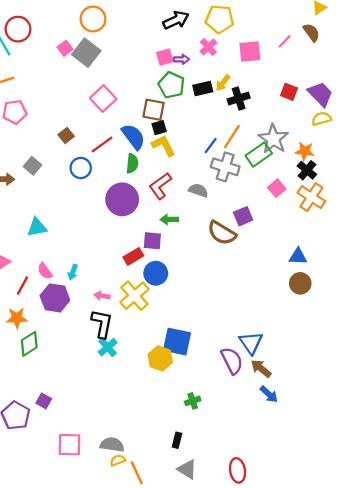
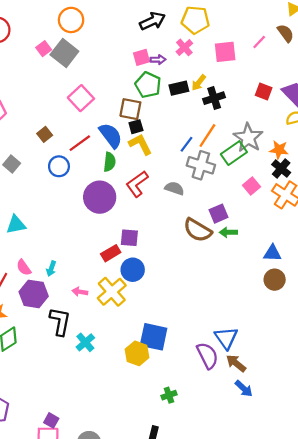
green arrow: (169, 220) -> (228, 232), moved
black L-shape: (102, 324) -> (60, 321), moved
purple square: (44, 401) -> (51, 420), moved

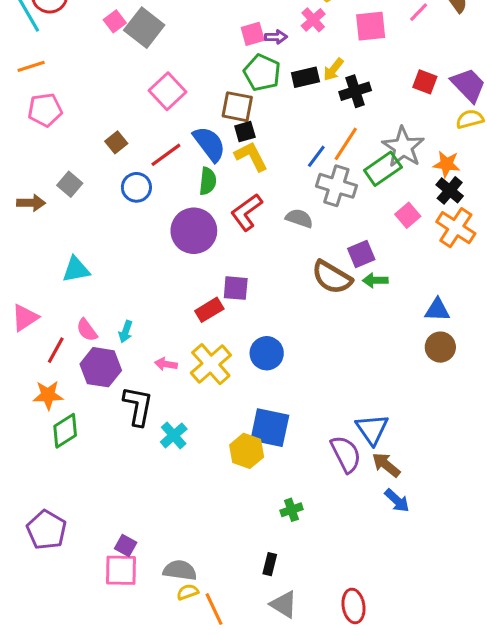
blue circle: (133, 270) -> (267, 353), moved

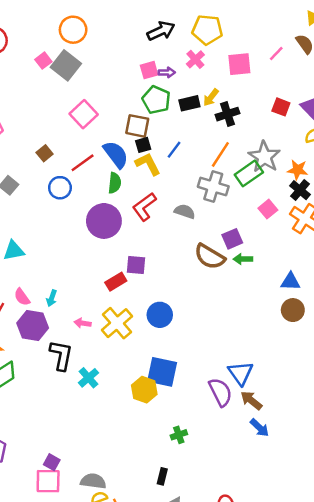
blue line: (316, 156) -> (174, 150), moved

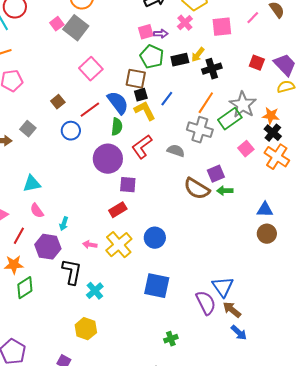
purple square: (136, 265) -> (128, 185), moved
pink semicircle: (22, 297) -> (37, 211), moved
yellow hexagon: (144, 390) -> (86, 329), moved

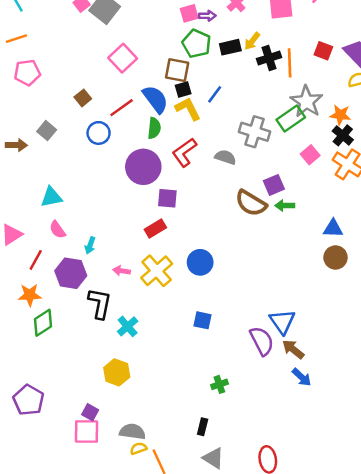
orange line: (206, 103) -> (290, 63), moved, turned -35
blue square: (157, 286) -> (203, 320), size x0.6

